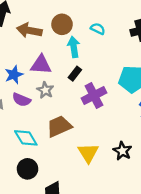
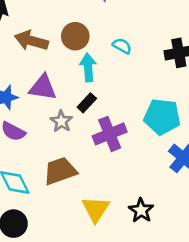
gray star: (45, 90) -> (61, 121), moved

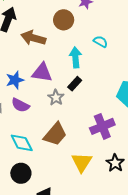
brown circle: (75, 36) -> (64, 20), moved
purple cross: (110, 134) -> (102, 126), moved
brown trapezoid: (60, 171) -> (55, 134), turned 150

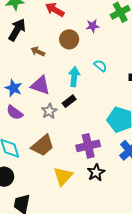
brown arrow: (33, 38) -> (38, 51), size x0.6
blue star: (15, 80) -> (14, 88), turned 30
black star: (115, 163) -> (96, 172), moved

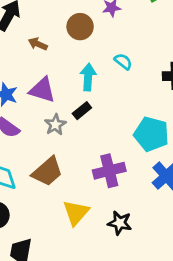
black star: (96, 172) -> (120, 223), moved, turned -30

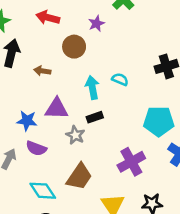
cyan semicircle: (123, 61) -> (120, 79), moved
black rectangle: (82, 111) -> (95, 117), turned 35

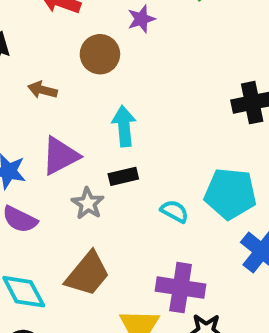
cyan semicircle: (120, 79) -> (175, 211), moved
purple triangle: (57, 109) -> (60, 156), turned -35
purple cross: (131, 162) -> (181, 288), moved, turned 32

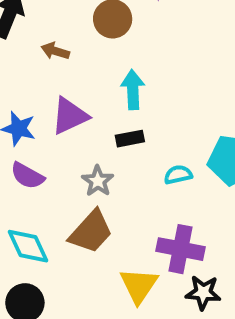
gray star: (88, 203) -> (98, 181), moved
cyan semicircle: (175, 211) -> (178, 175), turned -44

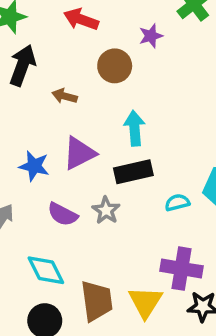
black rectangle: (130, 139) -> (133, 172), size x1.5
purple semicircle: (27, 176) -> (63, 214), moved
brown trapezoid: (91, 232) -> (97, 301), moved, turned -48

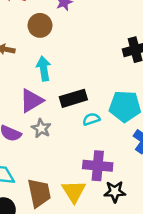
cyan arrow: (135, 128) -> (44, 69), moved
purple triangle: (79, 153) -> (31, 101), moved
black rectangle: (133, 172) -> (73, 98), moved

